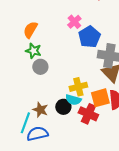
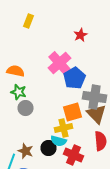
pink cross: (74, 22) -> (60, 63), size x1.6
orange semicircle: (30, 30) -> (16, 71), turned 72
orange square: (100, 98) -> (72, 112), moved

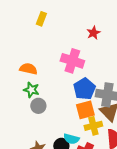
pink cross: (60, 63) -> (72, 61), turned -30
blue pentagon: (74, 78) -> (84, 89), moved
yellow cross: (64, 128) -> (93, 126), moved

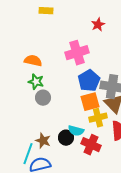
yellow rectangle: (41, 19) -> (46, 11), turned 72
pink cross: (72, 61) -> (77, 53), turned -35

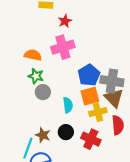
red star: (98, 25) -> (65, 21), moved
pink cross: (77, 53) -> (63, 47), moved
cyan semicircle: (76, 131) -> (68, 105), moved, turned -112

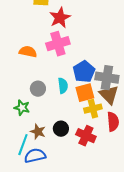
red star: (65, 21) -> (60, 18), size x1.5
green star: (36, 76) -> (22, 108), moved
cyan semicircle: (68, 105) -> (63, 86), moved

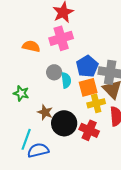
gray circle: (38, 89) -> (54, 72), moved
green star: (22, 108) -> (21, 93), moved
black circle: (61, 129) -> (64, 123), size x1.6
brown star: (38, 132) -> (45, 112), moved

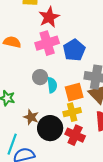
orange semicircle: (31, 46) -> (12, 42), moved
blue pentagon: (87, 66) -> (74, 50), moved
yellow cross: (96, 103) -> (72, 112), moved

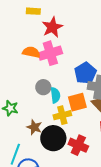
orange semicircle: (12, 42) -> (31, 52), moved
blue pentagon: (74, 50) -> (85, 73), moved
yellow cross: (72, 112) -> (62, 115), moved

